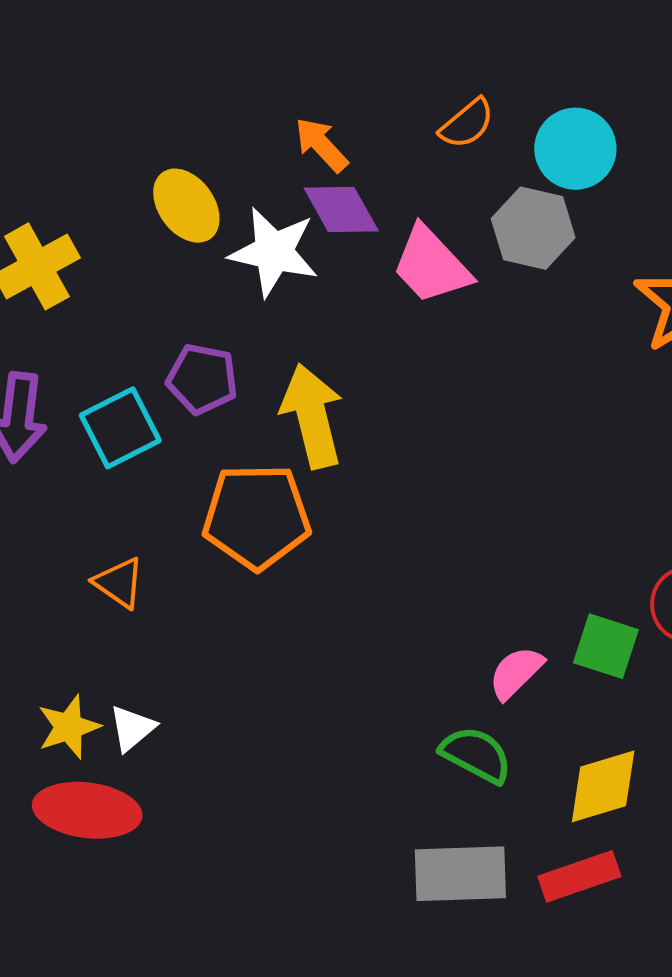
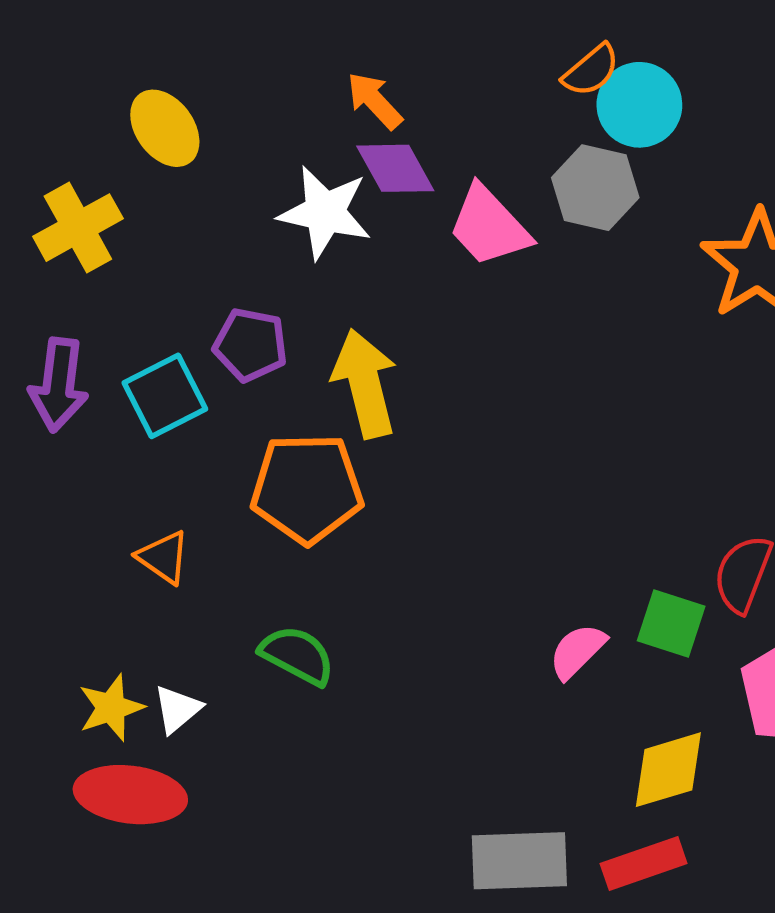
orange semicircle: (467, 124) -> (591, 70), moved
yellow ellipse: (186, 206) -> (165, 128), moved
green semicircle: (476, 755) -> (297, 655), moved

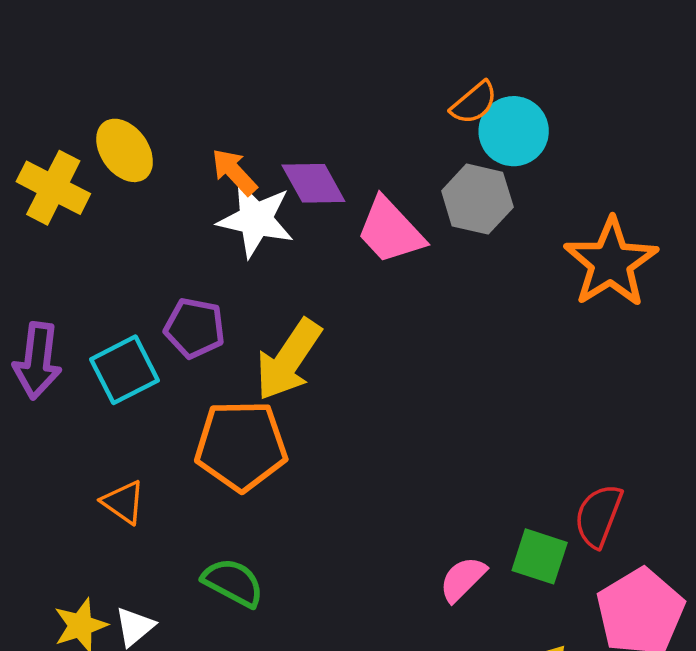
orange arrow: (375, 101) -> (234, 172), moved
yellow cross: (78, 228) -> (53, 188), moved, turned -34
yellow arrow: (365, 383) -> (289, 360), turned -132

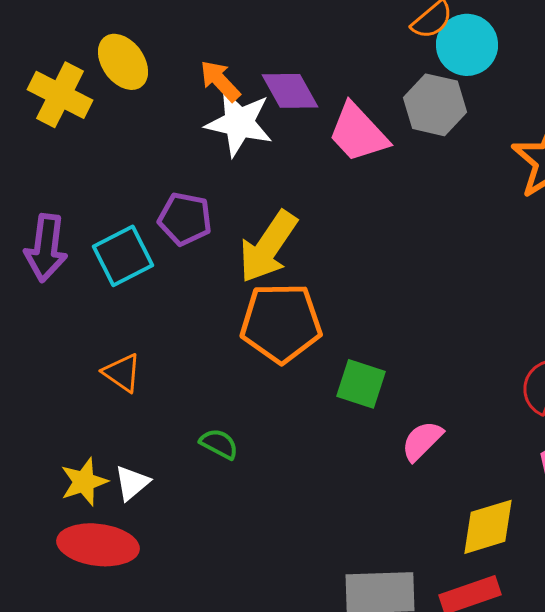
orange pentagon: (241, 446) -> (281, 323), moved
green square: (540, 556) -> (361, 384), moved
green semicircle: (233, 582) -> (219, 444), size x0.7

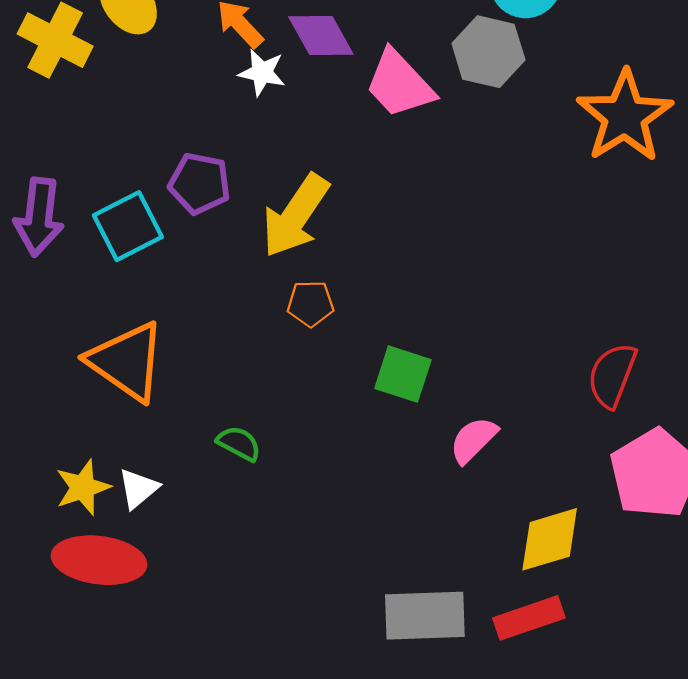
white star: (239, 123) -> (262, 72), size x0.6
orange pentagon: (281, 323) -> (310, 304), size x0.5
orange triangle: (122, 373) -> (127, 361), size x1.8

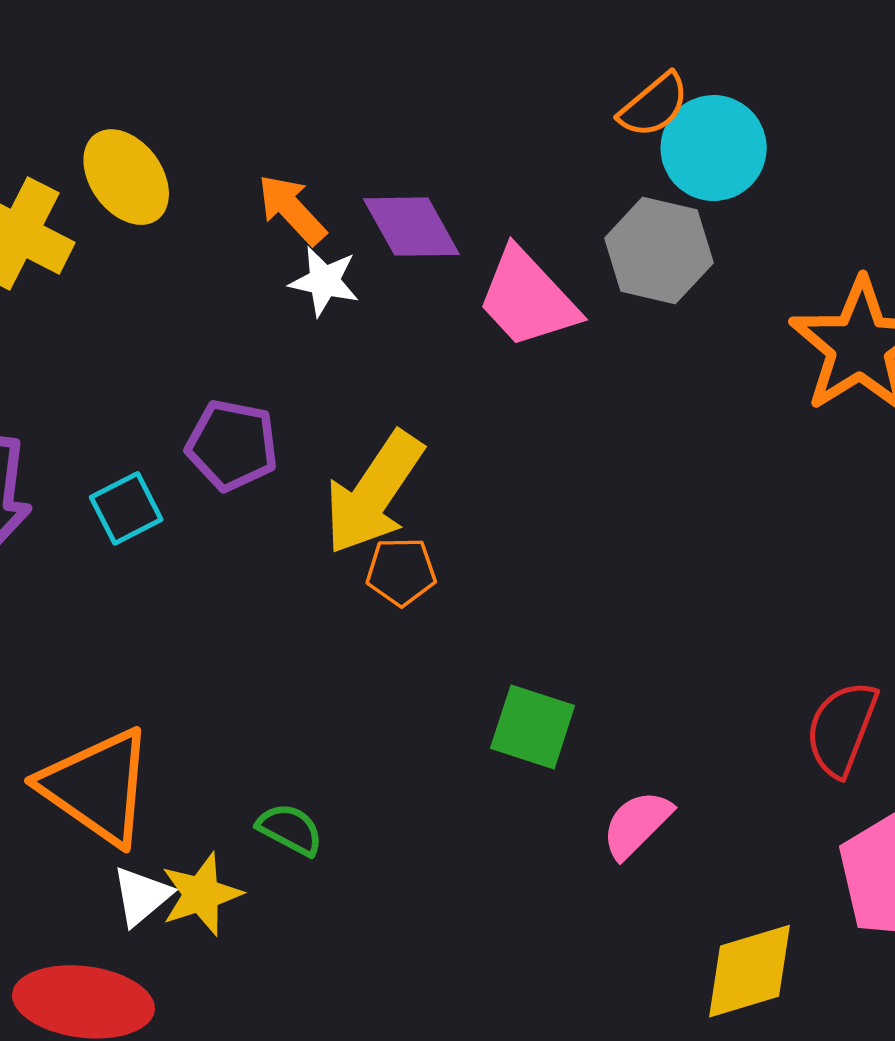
cyan square: (128, 226) -> (126, 508), size x0.7
orange pentagon: (310, 304) -> (401, 572), moved
orange triangle: (127, 361) -> (97, 787), moved
yellow star: (83, 487) -> (201, 894), moved

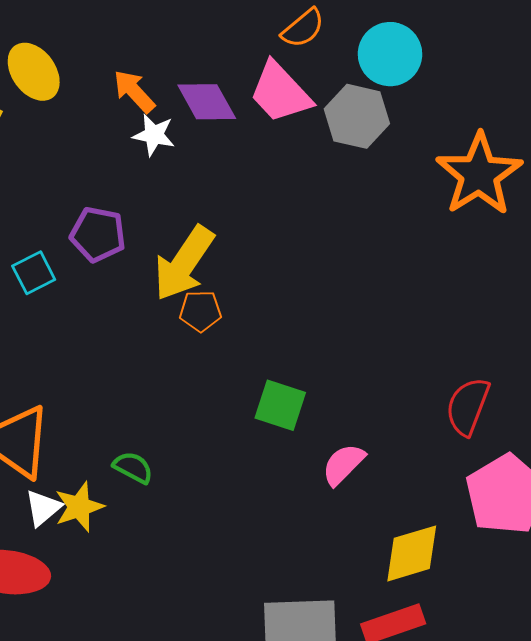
orange semicircle: (654, 105) -> (303, 28), moved
pink trapezoid: (527, 298) -> (280, 92), moved

